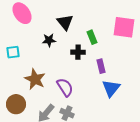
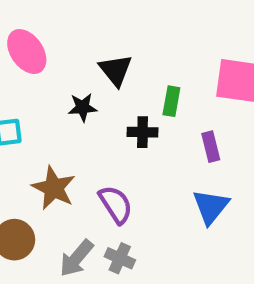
green rectangle: (92, 37) -> (171, 101), turned 32
purple rectangle: (101, 66) -> (211, 147), moved

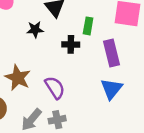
purple rectangle: (211, 147) -> (111, 53), size x1.5
gray cross: (120, 258) -> (57, 120), turned -35

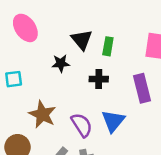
green rectangle: (88, 26) -> (108, 46), moved
blue triangle: (111, 89) -> (113, 121), moved

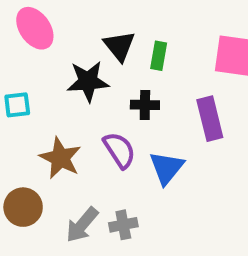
black star: (61, 63) -> (88, 81), size x1.5
purple semicircle: (82, 125) -> (119, 150), moved

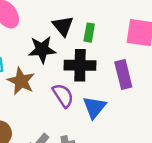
black cross: (145, 105) -> (80, 65), size x1.6
brown star: (60, 158) -> (21, 81), moved

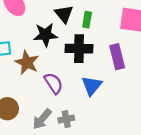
purple semicircle: (63, 95) -> (54, 83), moved

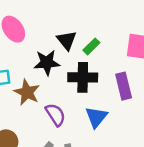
green rectangle: (87, 20) -> (91, 46), turned 35

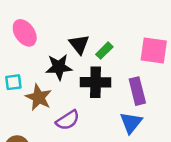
purple semicircle: (55, 115) -> (68, 120), turned 90
blue triangle: (96, 117) -> (131, 123), moved

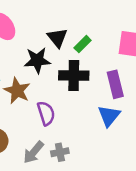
purple semicircle: (68, 120) -> (46, 113), turned -75

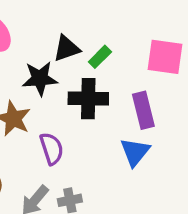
black triangle: (57, 38) -> (67, 49), turned 50

